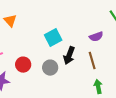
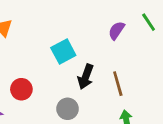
purple semicircle: (96, 37) -> (116, 31), moved, turned 144
gray circle: (50, 68) -> (68, 109), moved

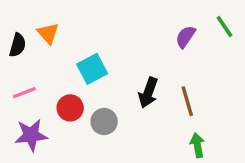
cyan square: (63, 51) -> (92, 69), moved
gray circle: (68, 109) -> (104, 121), moved

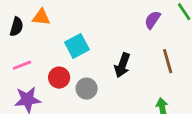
orange triangle: (48, 33) -> (41, 17), turned -42
brown line: (187, 101) -> (168, 61), moved

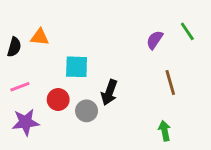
cyan square: (77, 46) -> (77, 67), turned 30
black arrow: (122, 65) -> (109, 92), moved

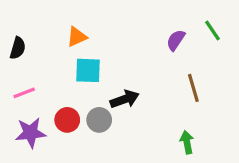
orange triangle: (40, 37) -> (77, 37), moved, turned -30
black arrow: (109, 92) -> (125, 99), turned -130
red circle: (58, 100) -> (67, 120), moved

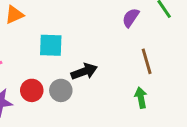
orange triangle: (77, 37) -> (14, 15), moved
green arrow: (187, 142) -> (141, 98), moved

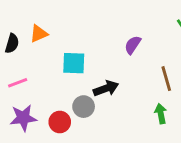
purple semicircle: (131, 18) -> (133, 45), moved
red circle: (32, 90) -> (60, 122), moved

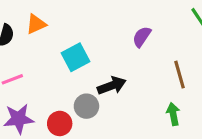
cyan square: (74, 63) -> (75, 57), turned -30

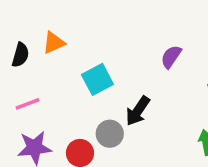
black arrow: (112, 86) -> (138, 111), turned 144

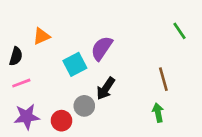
black semicircle: (20, 55) -> (16, 56), moved
purple semicircle: (171, 57) -> (102, 48), moved, size x1.4

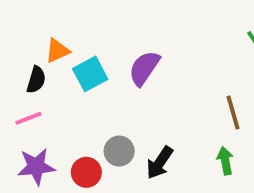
black semicircle: (16, 56) -> (36, 80), moved
cyan square: (75, 64) -> (90, 74), moved
black arrow: (106, 88) -> (160, 163), moved

